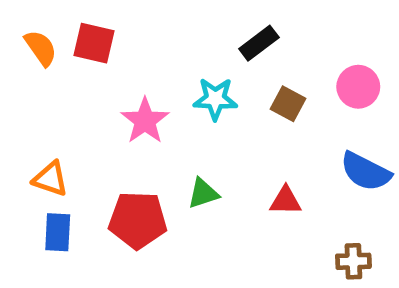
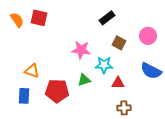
cyan star: (215, 99) -> (104, 65), moved
pink star: (145, 121) -> (81, 50), moved, turned -30
orange triangle: (50, 179) -> (32, 71), moved
brown cross: (353, 261) -> (124, 108), moved

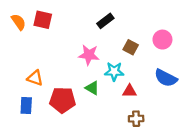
black rectangle: (107, 18) -> (105, 21), moved
green triangle: (84, 80) -> (92, 88), turned 48

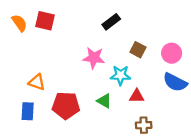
pink circle: (162, 40) -> (172, 53), moved
green triangle: (92, 88) -> (104, 101), moved

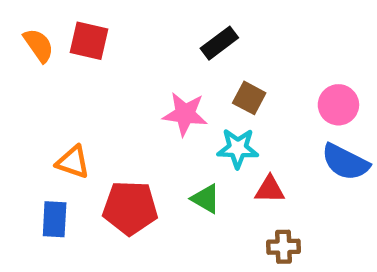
brown square: (138, 50) -> (249, 98), moved

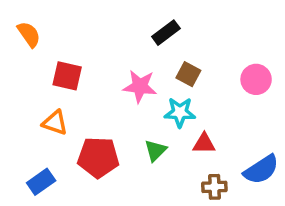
red square: (89, 41) -> (67, 76), moved
blue semicircle: (345, 162) -> (261, 170), moved, turned -60
green triangle: (206, 199) -> (156, 150), turned 45
blue rectangle: (55, 219) -> (41, 182), moved, turned 52

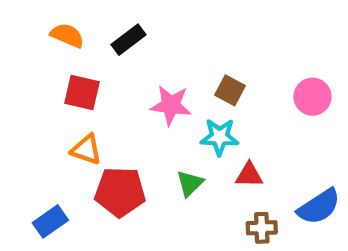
black rectangle: (166, 33) -> (129, 40), moved
orange semicircle: (29, 34) -> (67, 35), moved, turned -32
orange triangle: (55, 123) -> (86, 150), moved

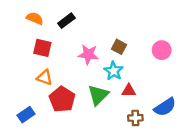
cyan star: (219, 137) -> (114, 71), turned 30
green triangle: (190, 183) -> (98, 95), size x1.5
red pentagon: (120, 192) -> (62, 99), turned 30

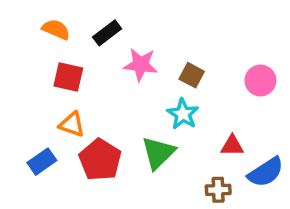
pink star: (88, 54) -> (141, 65), moved
red triangle: (129, 91) -> (232, 146), moved
blue rectangle: (26, 115) -> (42, 162), moved

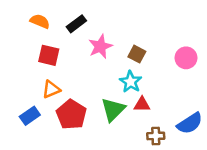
pink star: (141, 65) -> (100, 47), turned -30
orange triangle: (72, 125) -> (51, 89), turned -42
red triangle: (232, 146) -> (142, 104), moved

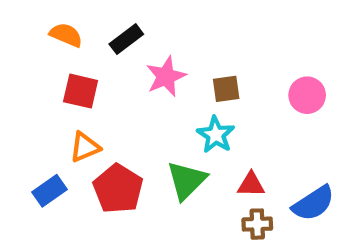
brown square: (137, 54) -> (226, 89), turned -36
red triangle: (142, 104) -> (251, 185), moved

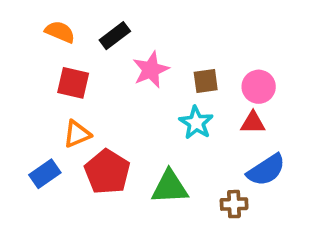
pink circle: (307, 95) -> (259, 87), moved
green triangle: (187, 180) -> (170, 187), moved, turned 42
red triangle: (251, 185) -> (253, 123), moved
blue semicircle: (313, 203) -> (266, 170), moved

